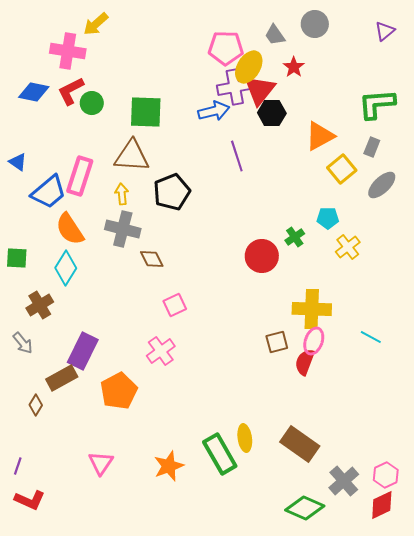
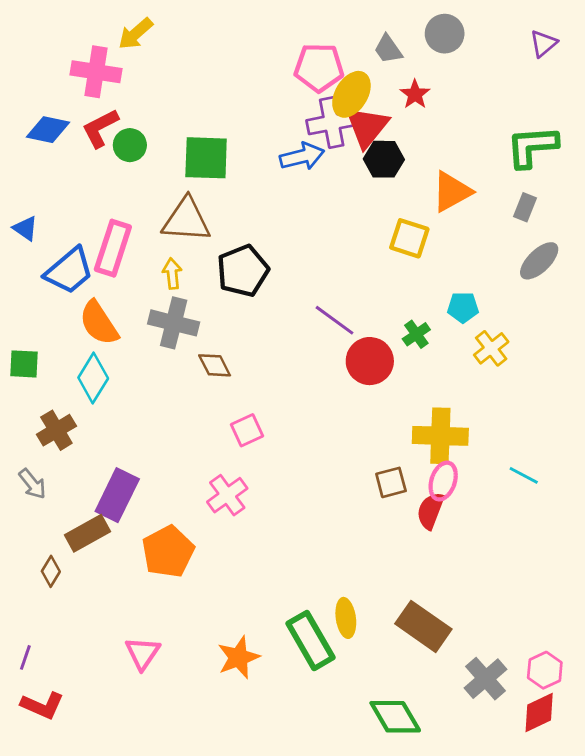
purple line: (237, 156) -> (335, 320), moved, turned -36
yellow square: (342, 169) -> (409, 238), moved, turned -32
green diamond: (305, 508) -> (395, 717), moved, turned 36

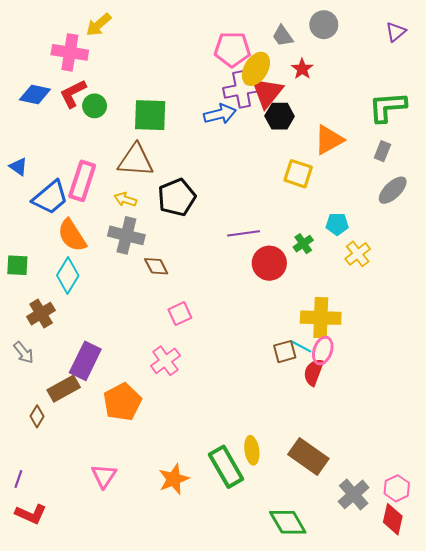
yellow arrow: (172, 274) -> (125, 199), turned -65
purple line: (335, 320) -> (244, 233), turned -44
cyan line: (524, 475) -> (301, 346), moved
red diamond: (539, 713) -> (393, 519), turned -52

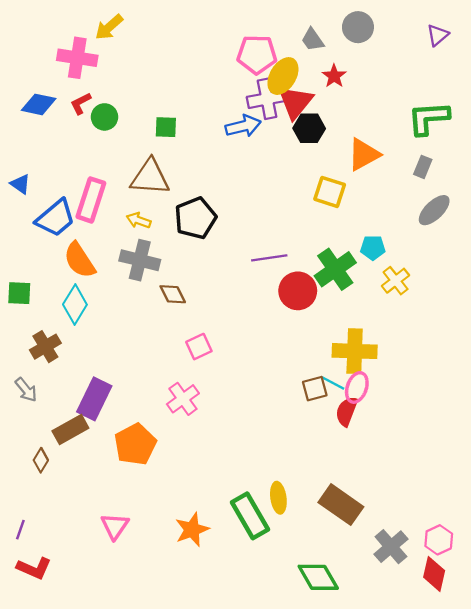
red L-shape: (73, 94) -> (81, 103), size x0.7
green square: (150, 115) -> (166, 127), size x0.6
green cross: (303, 244) -> (335, 269), size x1.8

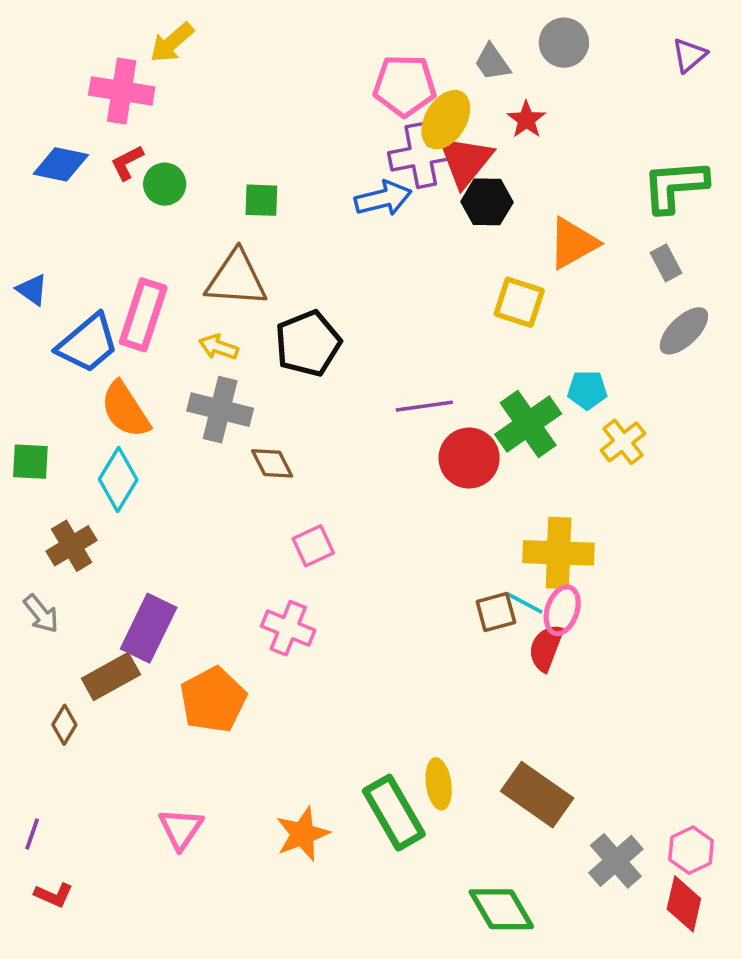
gray rectangle: (423, 167) -> (666, 263), turned -50
pink cross: (183, 399) -> (288, 628), turned -32
red L-shape: (34, 568) -> (54, 895), size x0.7

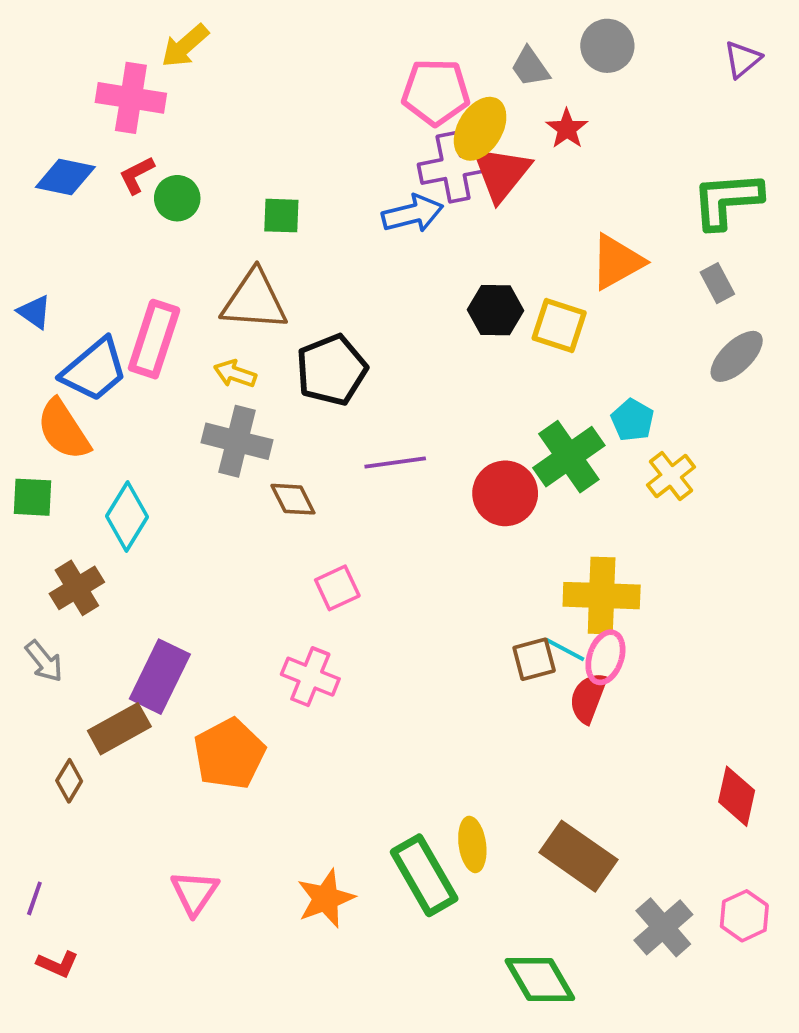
black hexagon: (487, 202) -> (495, 310), moved
cyan pentagon: (587, 390) -> (632, 420), turned 30
purple line: (424, 406) -> (395, 462), moved
orange semicircle: (125, 410) -> (63, 430), moved
red diamond: (684, 904) -> (737, 796), moved

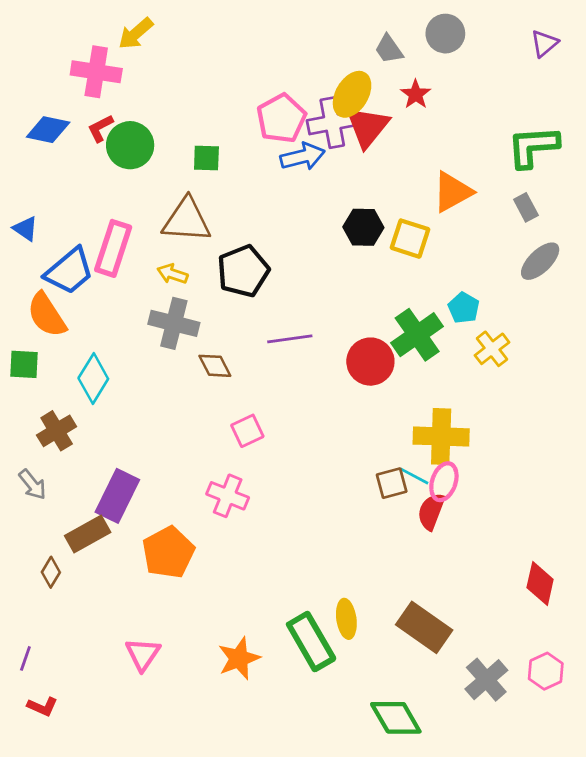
pink pentagon: (436, 92) -> (281, 118), moved, turned -30
green circle: (177, 198) -> (130, 145), size x1.4

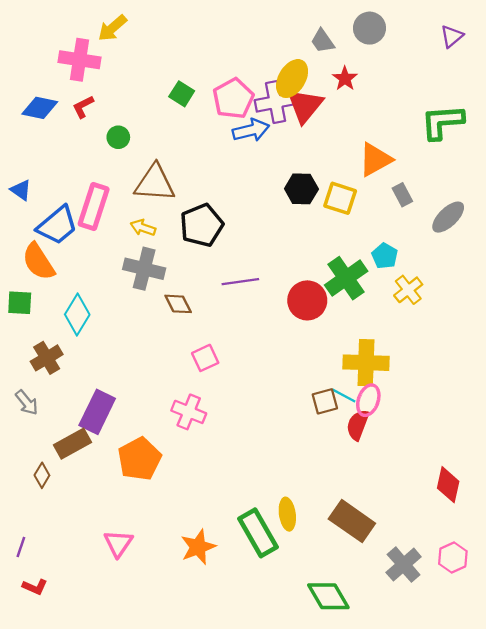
green circle: (130, 145) -> (118, 137), moved, size x0.6
green square: (206, 158) -> (182, 94), moved, turned 30
gray rectangle: (526, 207) -> (402, 195), moved

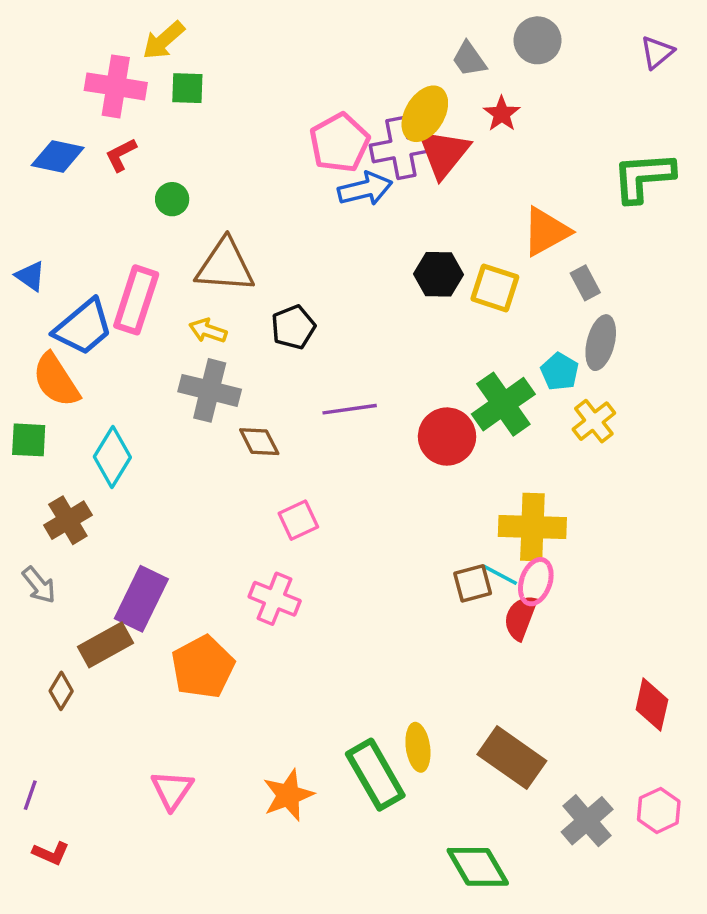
green square: (182, 94) -> (187, 88), moved, turned -30
gray ellipse: (448, 217) -> (601, 343), moved, turned -32
black pentagon: (202, 225) -> (293, 327), size x0.7

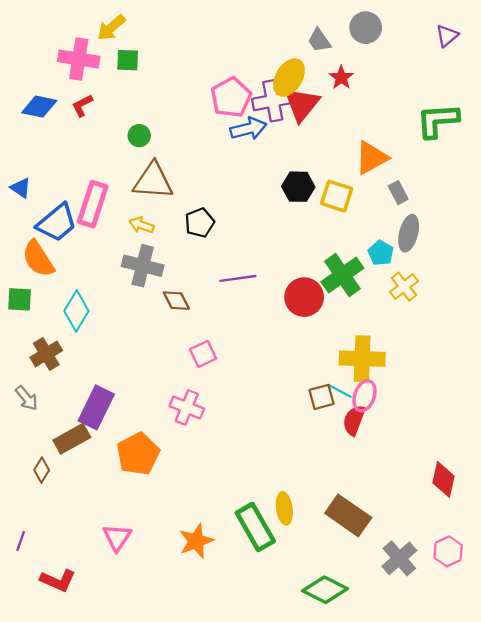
green circle: (172, 199) -> (139, 136), moved
red L-shape: (51, 853) -> (58, 580), moved, size x1.4
green diamond: (478, 867) -> (325, 590), turned -33

